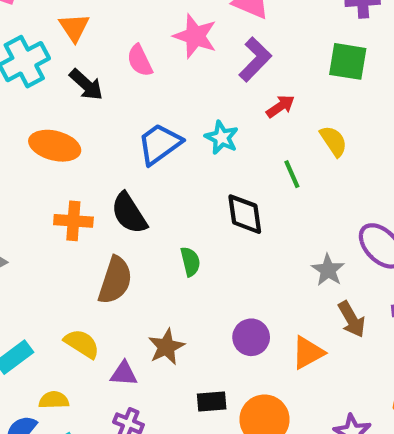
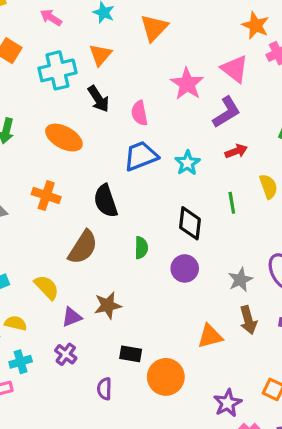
pink semicircle: (140, 61) -> (139, 113), moved
orange cross: (73, 221) -> (46, 196), moved
purple circle: (251, 337) -> (185, 268), moved
purple triangle: (124, 374) -> (72, 317), turned -40

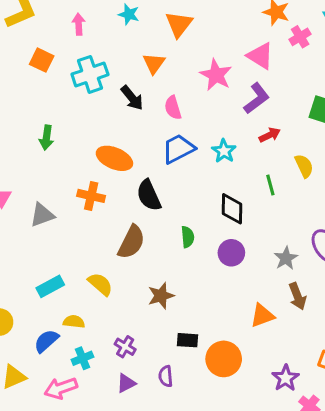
pink arrow: (51, 18) -> (79, 24), turned 60
orange triangle: (100, 55) -> (154, 63), moved
orange ellipse: (64, 138) -> (114, 158), moved
purple triangle: (72, 317) -> (126, 383), moved

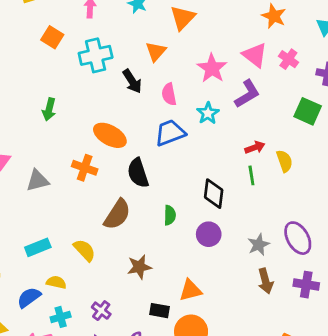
pink cross: (300, 37) -> (288, 59), moved, turned -30
red arrow: (270, 135) -> (255, 147), moved
cyan star: (224, 151) -> (208, 113), moved
orange triangle: (262, 316) -> (190, 290), moved

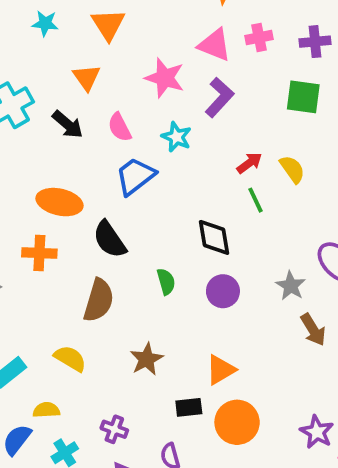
pink cross: (288, 59) -> (259, 37), turned -30

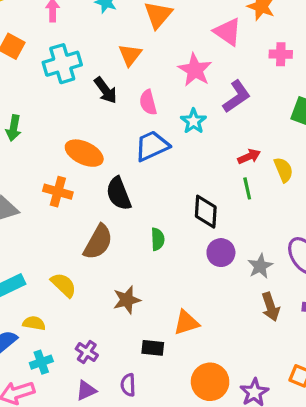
pink triangle: (215, 45) -> (228, 32), moved
purple circle: (223, 291) -> (221, 253), moved
orange circle: (237, 422) -> (210, 382), moved

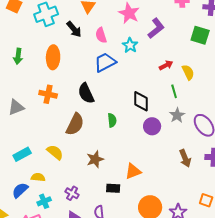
orange ellipse: (84, 153) -> (53, 57), moved, turned 70
green line: (247, 188) -> (174, 91), moved
gray star: (260, 266) -> (177, 115), moved

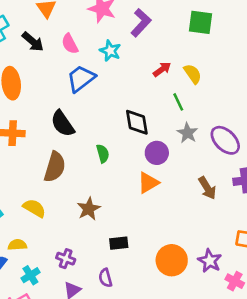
orange triangle: (133, 171) -> (148, 183), moved

